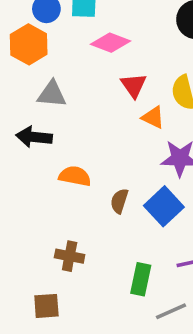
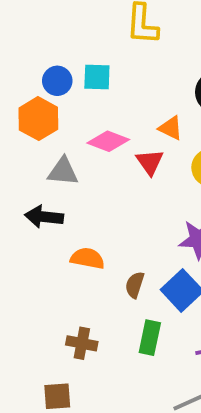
pink diamond: (110, 43) -> (108, 141), moved
orange triangle: (153, 117) -> (171, 128), moved
green rectangle: (141, 279) -> (150, 338), moved

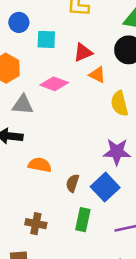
blue circle: (57, 81) -> (19, 22), moved
red triangle: (150, 162) -> (83, 52), moved, turned 42

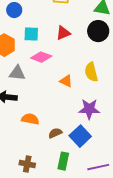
cyan square: (46, 39) -> (31, 34), moved
orange triangle: (97, 75) -> (66, 81), moved
brown semicircle: (72, 183) -> (55, 133), turned 48

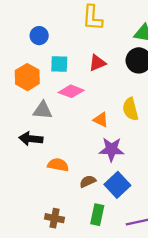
purple star: (89, 109) -> (111, 149), moved

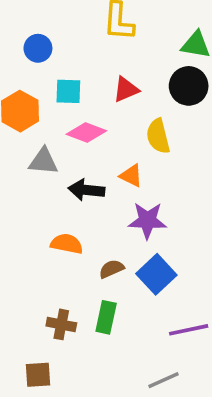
yellow semicircle: (130, 109) -> (158, 136), moved
black arrow: (31, 139) -> (86, 190), moved
green rectangle: (97, 215) -> (106, 317), moved

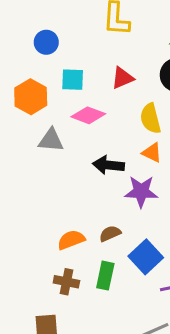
orange triangle: (131, 176) -> (152, 153), moved
black arrow: (86, 190) -> (108, 165), moved
orange semicircle: (67, 244) -> (71, 240), moved, turned -32
blue square: (156, 274) -> (146, 257), moved

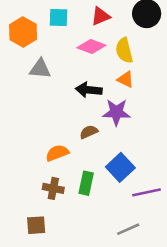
pink diamond: (88, 115) -> (91, 46), moved
brown semicircle: (110, 234) -> (89, 132), moved

